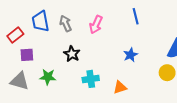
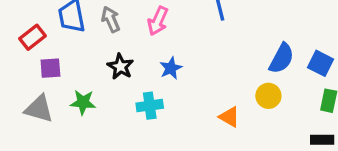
blue star: (130, 55) -> (171, 68), moved
orange triangle: (120, 87) -> (229, 117), moved, turned 48

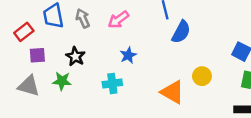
pink arrow: (158, 21) -> (118, 20), turned 30
blue semicircle: (281, 58) -> (181, 32), moved
black star: (120, 67) -> (75, 56), moved
orange triangle: (229, 117) -> (172, 92), size x1.5

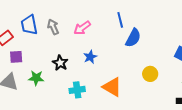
black star: (75, 56) -> (60, 63), moved
cyan cross: (112, 84) -> (77, 90), moved
orange triangle: (172, 92) -> (112, 87), moved

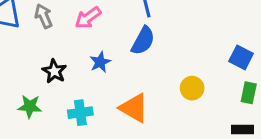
blue semicircle: (133, 38) -> (143, 41), moved
green star: (36, 78) -> (30, 106), moved

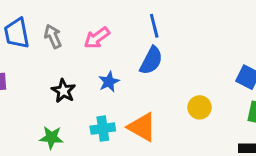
green star: (30, 106) -> (51, 138), moved
cyan cross: (80, 113) -> (103, 129), moved

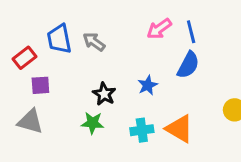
gray arrow: (53, 36) -> (94, 42), turned -30
pink arrow: (97, 38) -> (159, 29), moved
green star: (51, 138) -> (93, 123), moved

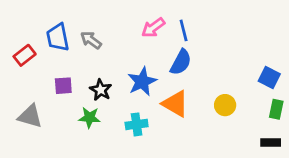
purple square: (40, 85) -> (63, 86), moved
blue star: (148, 85) -> (142, 82), size x1.5
orange triangle: (179, 129) -> (175, 104), moved

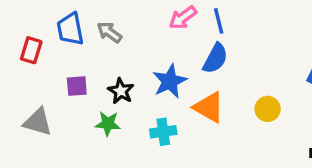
red rectangle: (25, 55) -> (31, 50), turned -35

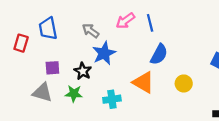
gray arrow: (109, 32) -> (91, 31), moved
blue semicircle: (215, 58) -> (159, 54), moved
blue star: (170, 81) -> (104, 53), moved
gray triangle: (38, 122) -> (42, 92), moved

